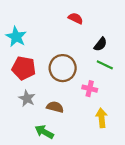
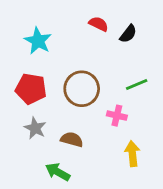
cyan star: (16, 37) -> (38, 41), moved
black semicircle: (100, 44) -> (128, 34), moved
green line: (105, 65) -> (137, 85), turned -49

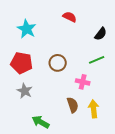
black semicircle: (128, 34) -> (101, 34), moved
brown circle: (82, 89) -> (58, 63), size x0.7
brown semicircle: (72, 139) -> (73, 105), moved, turned 56

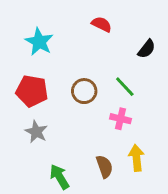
green line: (97, 60) -> (125, 87), moved, turned 70
brown semicircle: (73, 105) -> (104, 167), moved
green arrow: (41, 122) -> (59, 177), turned 30

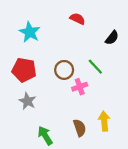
pink cross: (120, 119) -> (80, 87), moved, turned -32

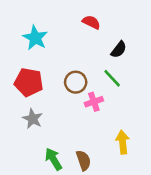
black semicircle: (112, 38) -> (119, 50), moved
brown semicircle: (80, 128) -> (83, 160), moved

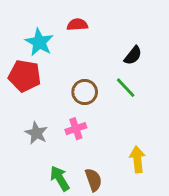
red semicircle: (91, 22) -> (77, 25), moved, turned -30
red pentagon: (29, 82) -> (25, 76), moved
pink cross: (94, 102) -> (76, 129), moved

